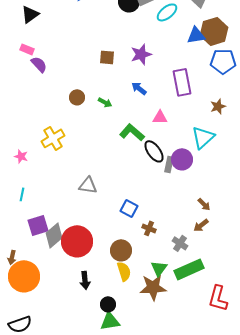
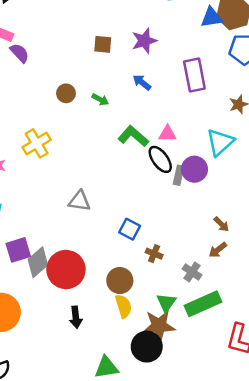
pink triangle: (160, 117) -> (168, 134), moved
black circle: (108, 304) -> (147, 347), moved, size x1.6

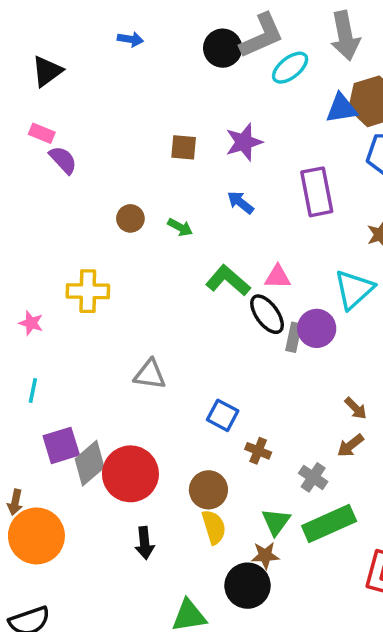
yellow cross: (37, 143) -> (88, 291), turned 32
brown star: (159, 326) -> (265, 555), size x0.6

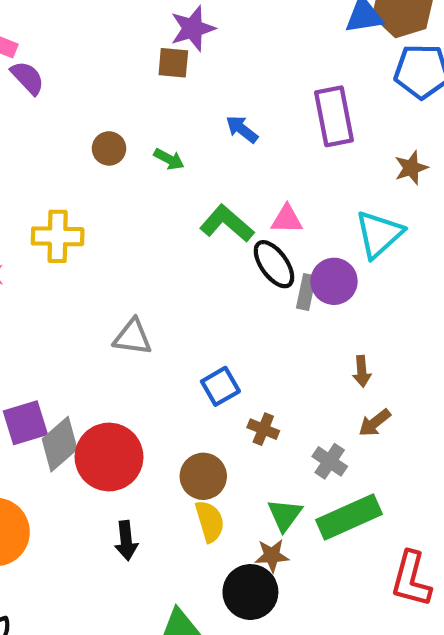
purple star: (244, 142) -> (193, 28), moved
brown arrow: (356, 408) -> (362, 371), moved, turned 40
blue square: (223, 415) -> (220, 386), turned 32

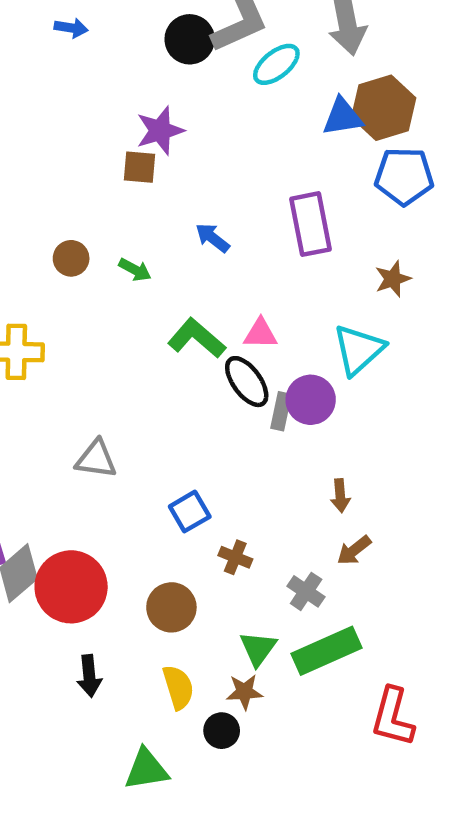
yellow semicircle: (210, 521) -> (178, 687), moved
black circle: (250, 592) -> (222, 731), size x0.6

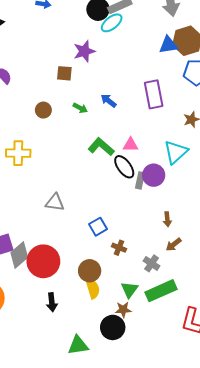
cyan ellipse: (276, 64) -> (112, 23), moved
brown square: (139, 167) -> (64, 73), moved
green arrow: (135, 270) -> (80, 108), moved
yellow semicircle: (178, 687) -> (93, 289), moved
black circle: (222, 731) -> (113, 327), size x1.5

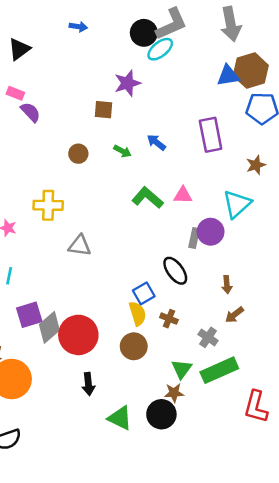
black ellipse: (124, 167) -> (175, 271), moved
gray triangle: (55, 202) -> (80, 246), moved
yellow semicircle: (93, 289) -> (138, 314), moved
green triangle: (78, 345) -> (120, 418), moved, turned 35

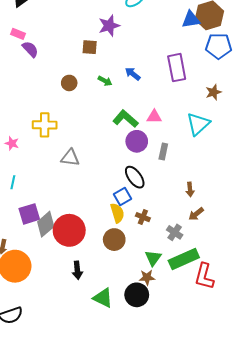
purple circle: (211, 232) -> (137, 141), moved
black ellipse: (175, 271) -> (135, 177), moved
red L-shape: (256, 407) -> (204, 276), moved

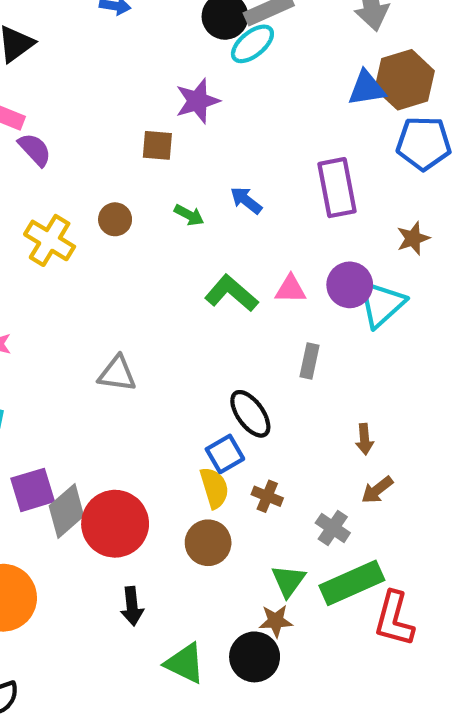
yellow cross: (45, 125) -> (50, 240), moved, turned 30
purple circle: (137, 141) -> (350, 285), moved

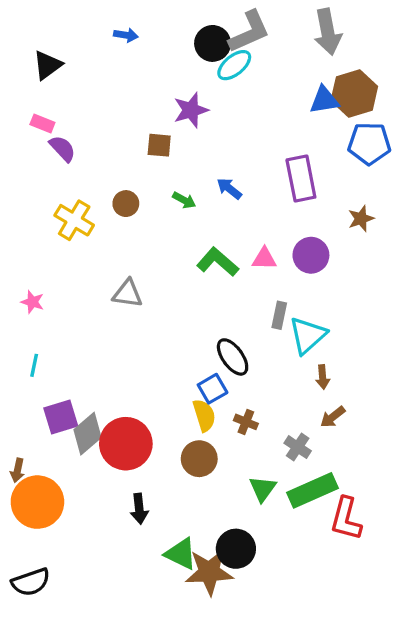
cyan triangle: (381, 304) -> (308, 335), moved
gray triangle: (117, 374) -> (128, 294), moved
brown star: (276, 621) -> (209, 572), moved, size x1.8

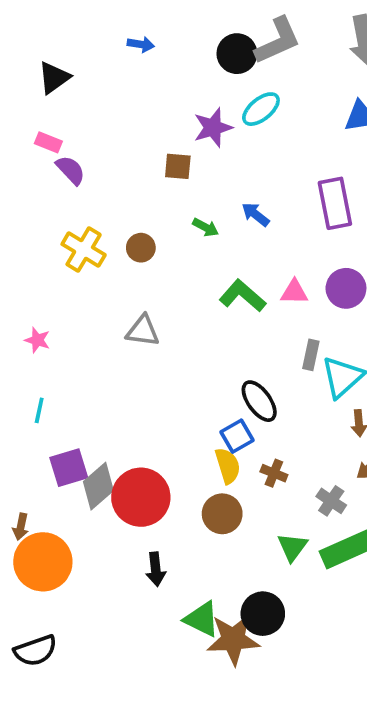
cyan ellipse: (234, 65) -> (261, 109), moved
brown circle: (126, 204) -> (141, 248), moved

